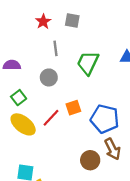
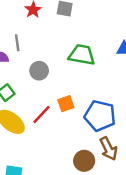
gray line: (56, 48) -> (17, 43), moved
green trapezoid: (88, 63) -> (82, 55), turned 75

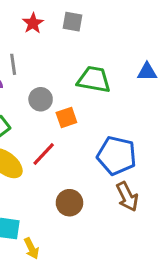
orange square: (66, 104) -> (66, 118), moved
brown circle: (84, 161) -> (69, 203), moved

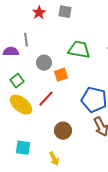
yellow arrow: (31, 248) -> (54, 159), moved

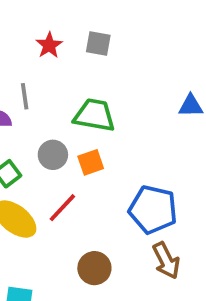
green trapezoid: (79, 50) -> (94, 115), moved
gray circle: (44, 63) -> (53, 155), moved

